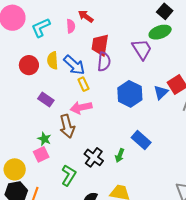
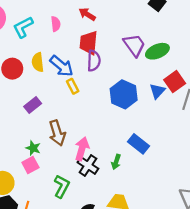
red arrow: (86, 16) -> (87, 14), moved
green ellipse: (160, 32) -> (157, 51), moved
purple rectangle: (46, 99) -> (33, 105), turned -70
pink arrow: (81, 108) -> (82, 149), moved, turned 120

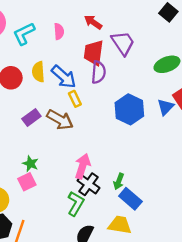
purple trapezoid: (134, 45) -> (123, 43), moved
brown arrow: (57, 133) -> (60, 120), moved, turned -45
blue rectangle: (138, 144) -> (130, 199), moved
green L-shape: (62, 186) -> (76, 204), moved

